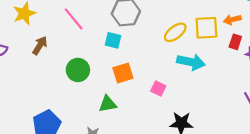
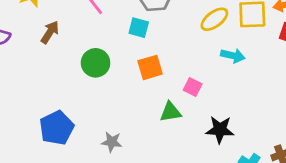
cyan arrow: (191, 62) -> (233, 56), size x0.7
green triangle: (108, 104) -> (170, 112), moved

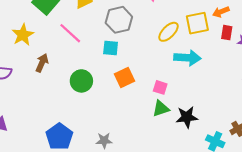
cyan arrow: (233, 56) -> (187, 58), size x1.4
green triangle: (170, 112) -> (161, 109), moved

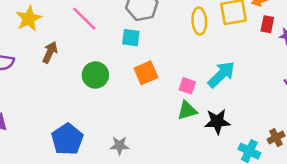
yellow ellipse: (169, 32) -> (199, 21), turned -50
cyan arrow: (187, 58) -> (221, 74), moved, turned -50

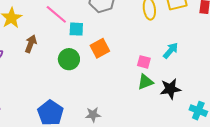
cyan square: (131, 38) -> (76, 29), moved
orange square: (146, 73) -> (100, 48), moved
cyan arrow: (221, 74) -> (171, 51), size x0.7

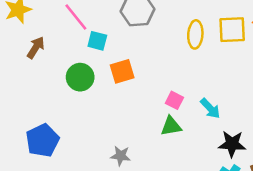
cyan arrow: (171, 51) -> (210, 108), moved, turned 84
black star: (170, 89) -> (232, 144), moved
gray star: (93, 115) -> (121, 156), moved

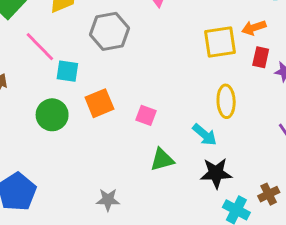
yellow ellipse: (195, 34) -> (226, 101), moved
pink square: (174, 100) -> (146, 115), moved
black star: (232, 144) -> (216, 173), moved

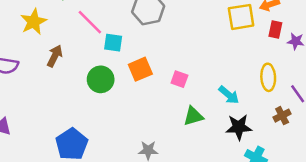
yellow ellipse: (226, 101) -> (268, 77), moved
brown cross: (269, 194) -> (282, 116), moved

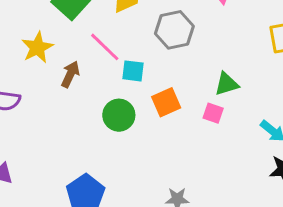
brown arrow: (55, 56) -> (70, 74), moved
green triangle: (193, 116) -> (227, 84), moved

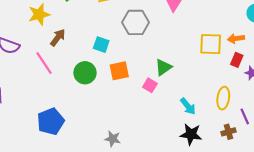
pink line: (105, 47) -> (44, 63), moved
green triangle: (227, 84) -> (163, 67), turned -30

